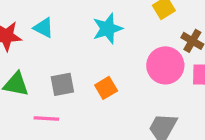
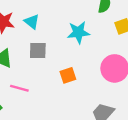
gray square: (62, 84) -> (38, 51), moved

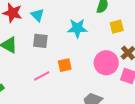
pink line: (19, 88) -> (42, 76), moved, turned -49

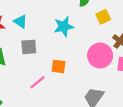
orange square: (65, 65) -> (58, 66), turned 32

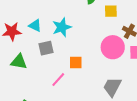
yellow square: (103, 17) -> (111, 11), turned 32
cyan star: (64, 27) -> (62, 27), moved

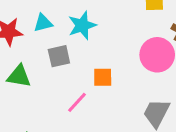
cyan triangle: (35, 26) -> (43, 23), turned -40

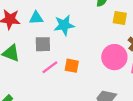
pink line: (77, 102) -> (50, 67), moved

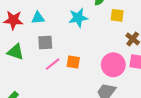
cyan star: (64, 25) -> (78, 18), moved
pink circle: (114, 57) -> (113, 65), moved

